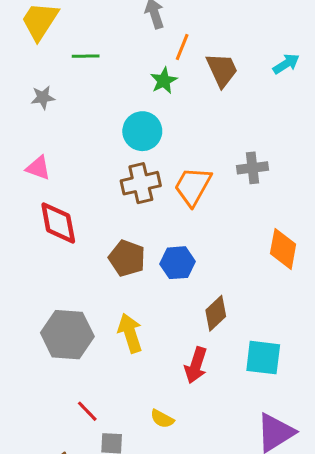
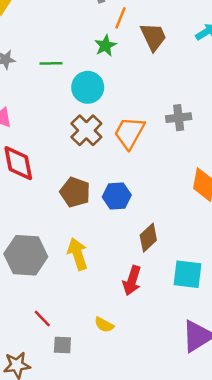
green line: (86, 56) -> (51, 63), moved
brown cross: (141, 183) -> (86, 130), turned -32

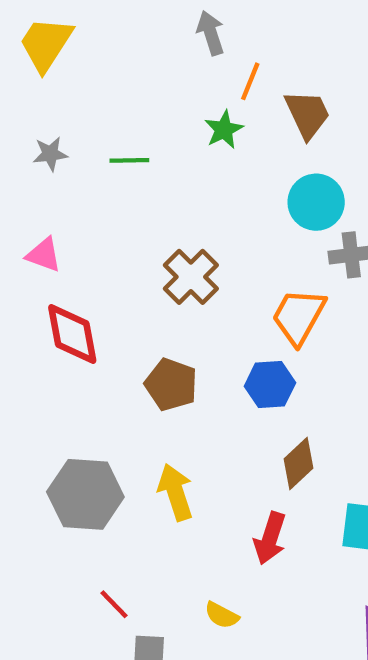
cyan circle: (88, 87) -> (316, 202), moved
orange trapezoid: (129, 133) -> (299, 316), moved
blue hexagon: (117, 196) -> (270, 384), moved

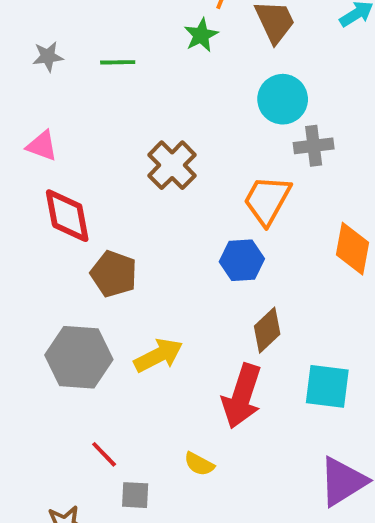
brown pentagon: (171, 384) -> (114, 274), moved
yellow arrow: (175, 492) -> (158, 355), turned 81
red arrow: (270, 538) -> (242, 396), size x1.4

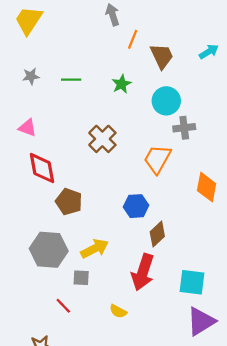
green star: (201, 35) -> (121, 84), moved
blue hexagon: (242, 260) -> (136, 206), moved
cyan square: (327, 386) -> (192, 282), moved
gray square: (135, 495) -> (81, 278), moved

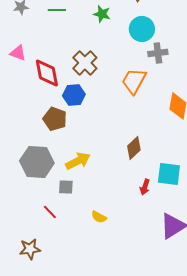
green star: (121, 84) -> (102, 14), turned -30
red diamond: (42, 168) -> (47, 73), moved
blue hexagon: (136, 206) -> (74, 95), moved
red arrow: (143, 272) -> (145, 187), moved, size x0.5
cyan square: (192, 282) -> (169, 174), moved

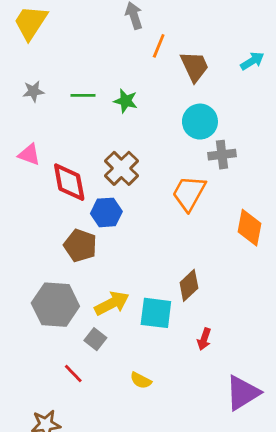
green star: (102, 14) -> (126, 101), moved
cyan square: (169, 174) -> (156, 313), moved
gray square: (66, 187) -> (95, 339), turned 35

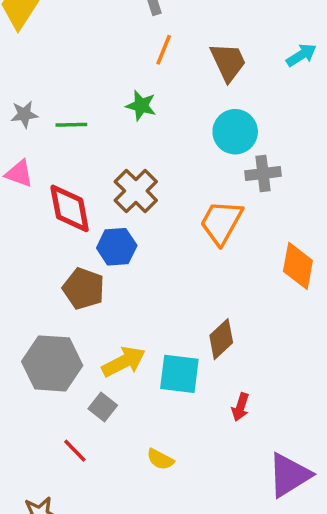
orange line: (159, 46) -> (164, 50), moved
gray star: (33, 91) -> (24, 114), moved
green line: (83, 95) -> (71, 125), moved

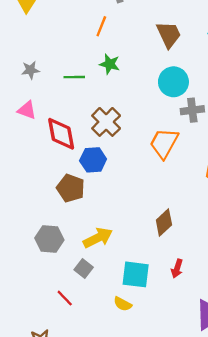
orange line: (164, 50) -> (101, 26), moved
green line: (71, 125) -> (74, 77), moved
gray hexagon: (52, 363) -> (49, 239), size x0.7
cyan square: (179, 374) -> (136, 274), moved

